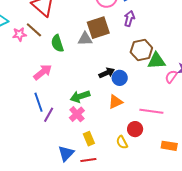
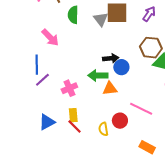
gray triangle: (85, 39) -> (101, 19), turned 35
pink arrow: (43, 72) -> (50, 38), turned 66
green arrow: (80, 96) -> (98, 76), moved
red line: (88, 160) -> (74, 126), moved, turned 35

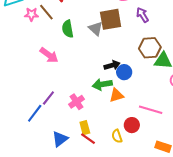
purple arrow: (149, 14) -> (142, 15), turned -56
blue line: (37, 65) -> (35, 113), moved, turned 48

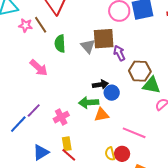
purple arrow: (142, 15) -> (119, 53), moved
red circle: (132, 125) -> (122, 154), moved
yellow semicircle: (117, 136) -> (110, 154), moved

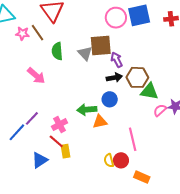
black arrow: (100, 85) -> (114, 78), moved
pink line: (134, 133) -> (133, 139), turned 55
red line: (69, 155) -> (56, 141), moved

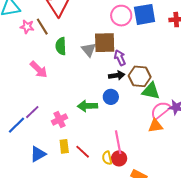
pink semicircle: (160, 110) -> (161, 110), size x1.5
orange triangle: (100, 122) -> (156, 126), moved
pink line: (133, 139) -> (118, 142), moved
red line: (56, 141) -> (83, 152), moved

